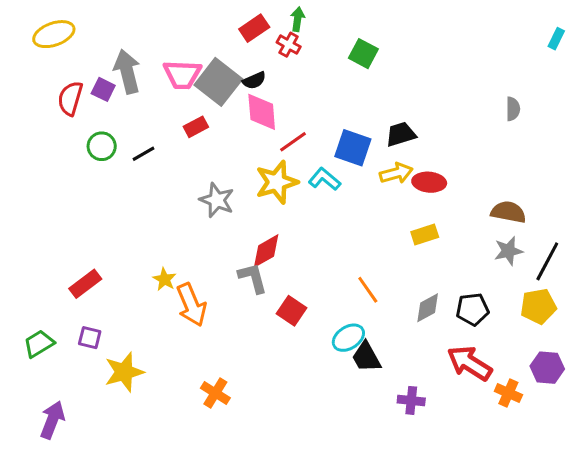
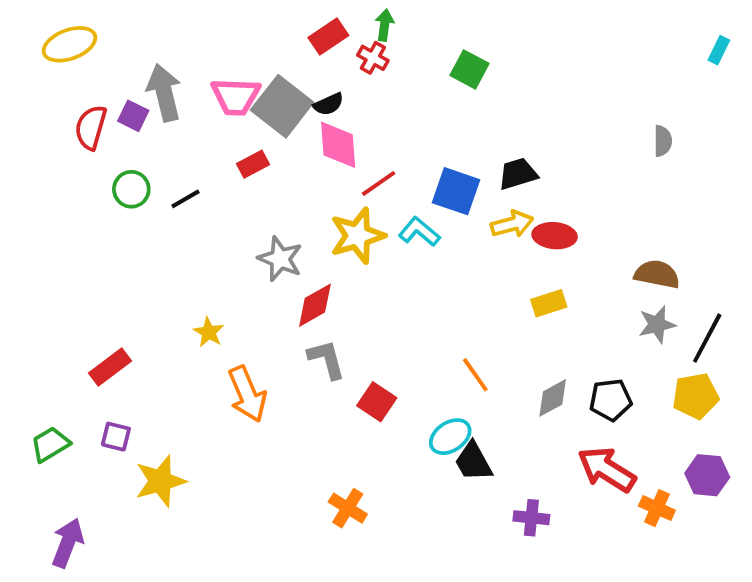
red diamond: (266, 251) -> (315, 305), moved
yellow star: (164, 279) -> (209, 332), moved
orange cross: (215, 393) -> (348, 508), moved

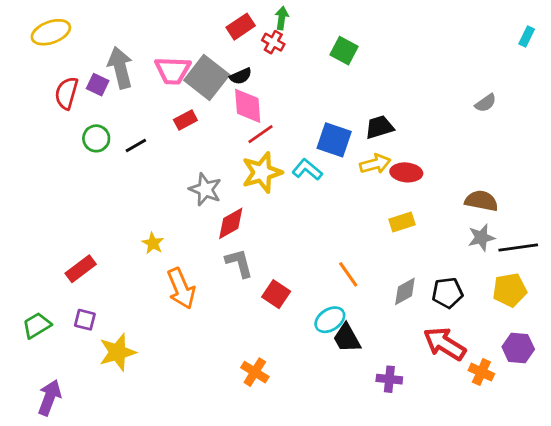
gray semicircle: (663, 141) -> (486, 103), turned 55
red line: (379, 183) -> (260, 134), moved
black line: (707, 338) -> (518, 247), turned 54

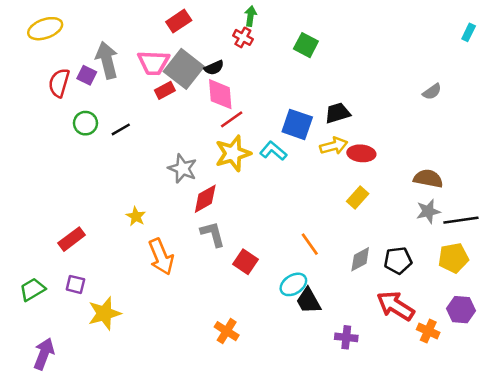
red rectangle: (241, 27) -> (179, 21), moved
red rectangle: (185, 120) -> (165, 90), moved
yellow rectangle: (402, 222) -> (358, 197), turned -30

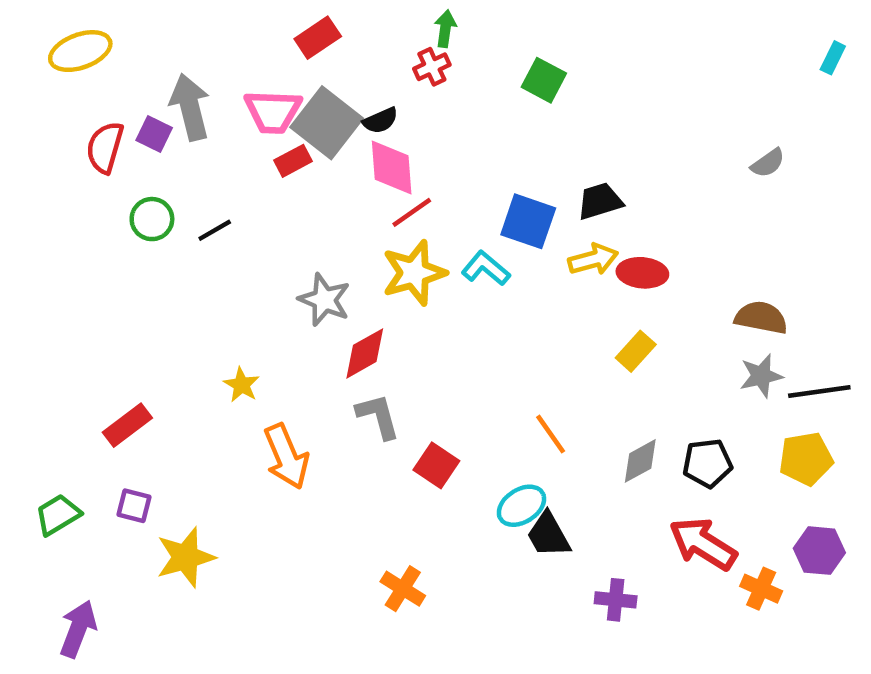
red cross: (243, 37) -> (432, 67), turned 36

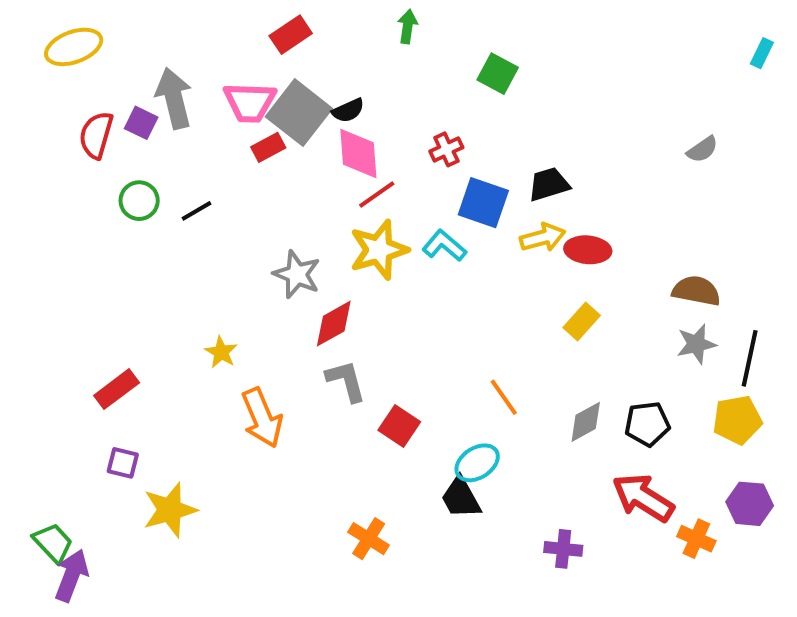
red cross: (432, 67) -> (446, 149), moved
black line: (819, 392) -> (750, 358), turned -70
green trapezoid: (58, 515) -> (53, 543), moved, turned 78
black trapezoid: (548, 535) -> (461, 498), moved

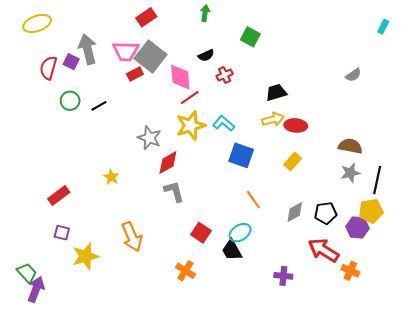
black semicircle: (348, 110) -> (206, 55), moved
blue square: (483, 203) -> (241, 155), moved
orange arrow: (262, 418) -> (132, 237), moved
red square: (399, 426) -> (201, 233), moved
purple hexagon: (750, 504) -> (358, 227), moved

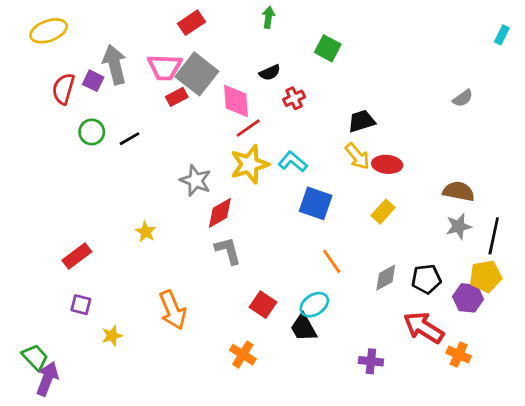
yellow arrow: (273, 119) -> (357, 156), turned 65
yellow star: (85, 256) -> (112, 336), size x0.6

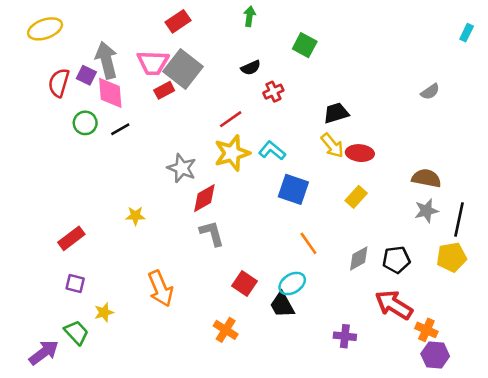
pink diamond: (236, 101) -> (110, 93), moved
yellow star: (146, 232) -> (135, 216), turned -30
purple hexagon: (468, 298) -> (435, 355), moved
green trapezoid: (35, 357) -> (76, 332), moved
purple arrow: (47, 379) -> (44, 353), turned 32

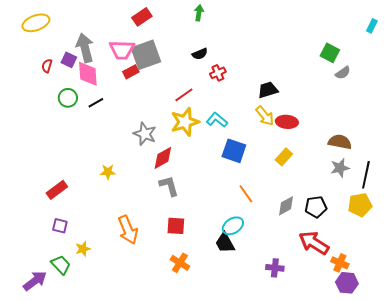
green square: (305, 45) -> (330, 53), moved
gray square: (183, 69) -> (146, 55), turned 32
red semicircle: (59, 83) -> (47, 66), size x0.6
red square: (244, 284) -> (176, 226), moved, turned -30

